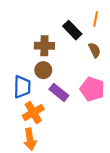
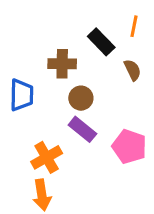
brown circle: (43, 70) -> (81, 98), moved
blue trapezoid: (22, 87) -> (22, 95), moved
pink pentagon: (92, 89) -> (129, 147), moved

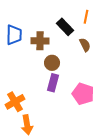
blue trapezoid: (22, 95) -> (14, 35), moved
purple rectangle: (82, 129) -> (53, 83), turned 66
orange cross: (47, 157) -> (15, 102), moved

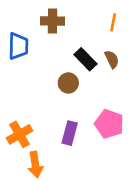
black rectangle: (65, 27) -> (85, 59), moved
brown cross: (40, 41) -> (52, 21), moved
purple rectangle: (53, 83) -> (70, 133), moved

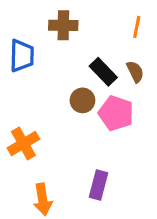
pink pentagon: (109, 124) -> (116, 113), moved
purple rectangle: (70, 133) -> (98, 185), moved
orange cross: (20, 134) -> (23, 143), moved

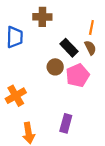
orange line: (137, 27) -> (91, 28), moved
pink pentagon: (116, 113) -> (78, 75), turned 30

